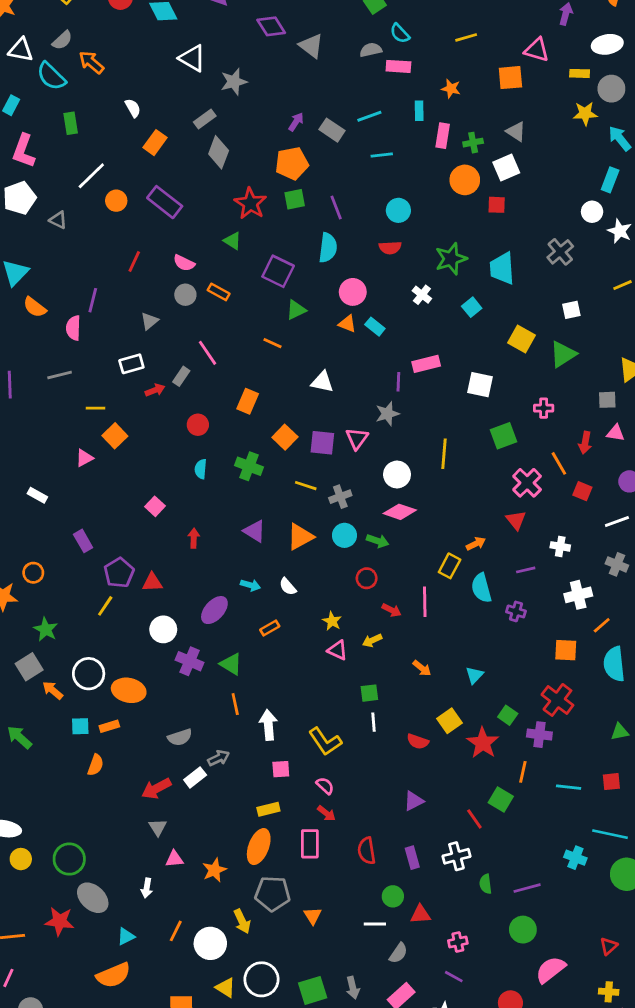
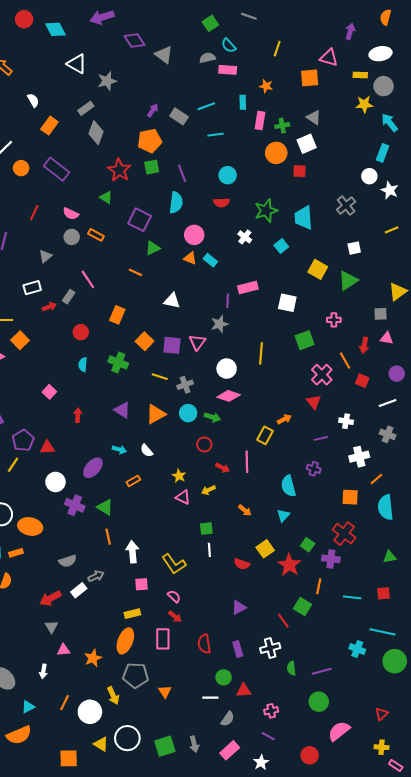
yellow line: (466, 37) -> (277, 49), turned -56
cyan semicircle: (481, 588) -> (288, 486), moved

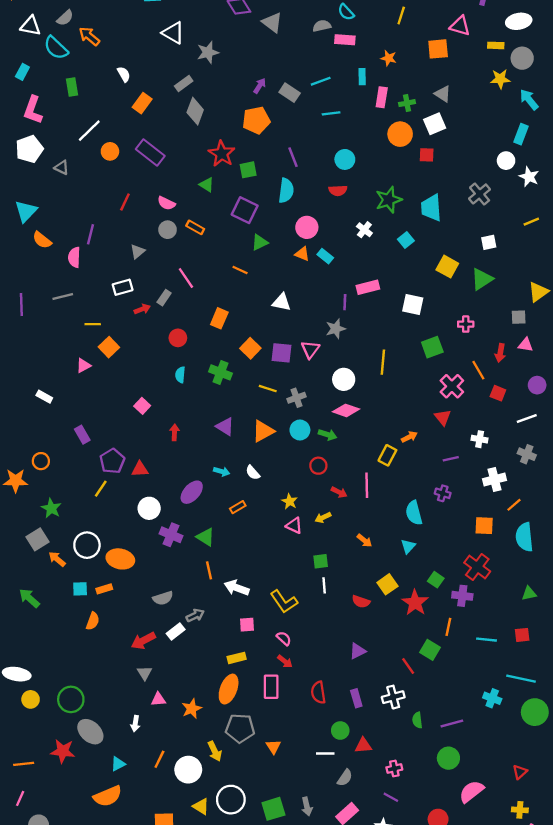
green square: (152, 167) -> (248, 170), moved
white arrow: (132, 552) -> (237, 588), turned -65

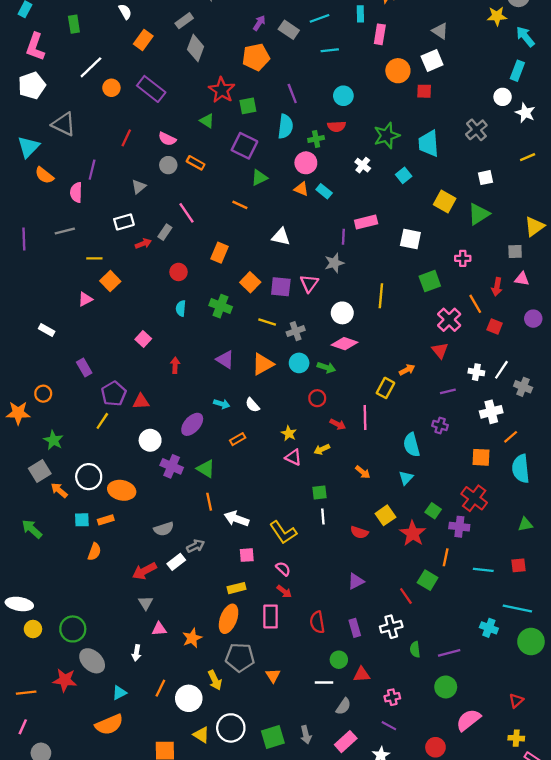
green cross: (407, 103) -> (316, 139), moved
gray triangle: (62, 168) -> (64, 124), moved, size x1.6
white line: (527, 418) -> (501, 370), moved, turned -36

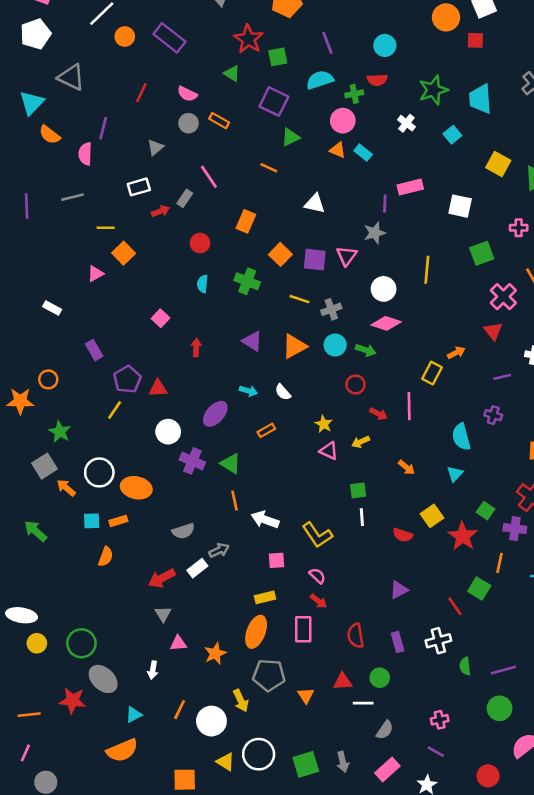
cyan semicircle: (285, 126) -> (320, 80), turned -115
red triangle: (362, 674) -> (343, 682), moved

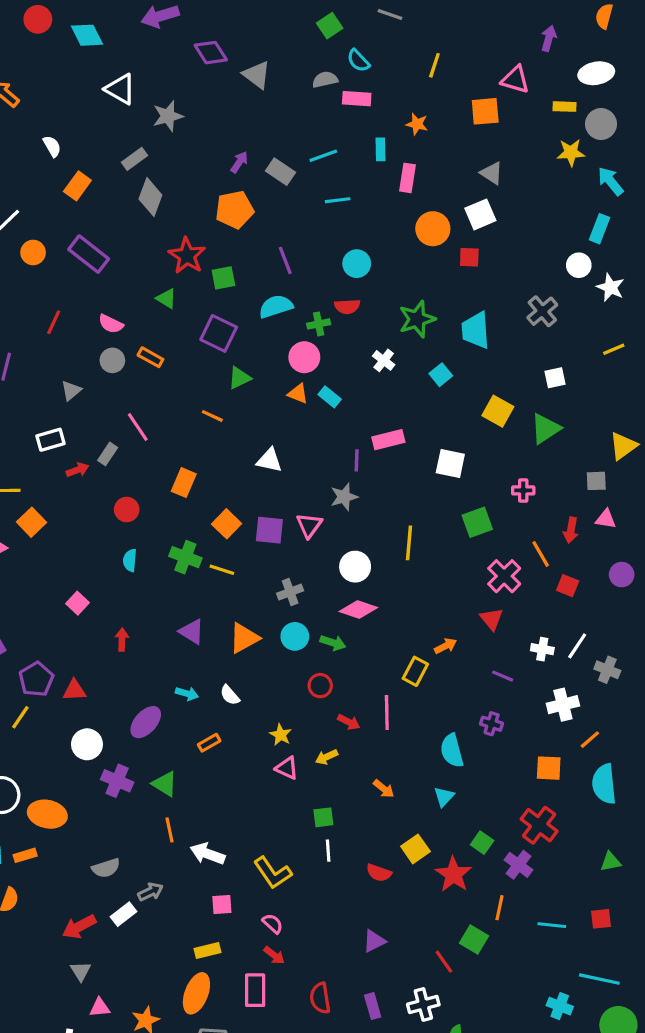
yellow line: (299, 299) -> (222, 570), moved
purple line: (502, 377) -> (503, 676), turned 36
purple cross: (515, 529) -> (518, 865), turned 30

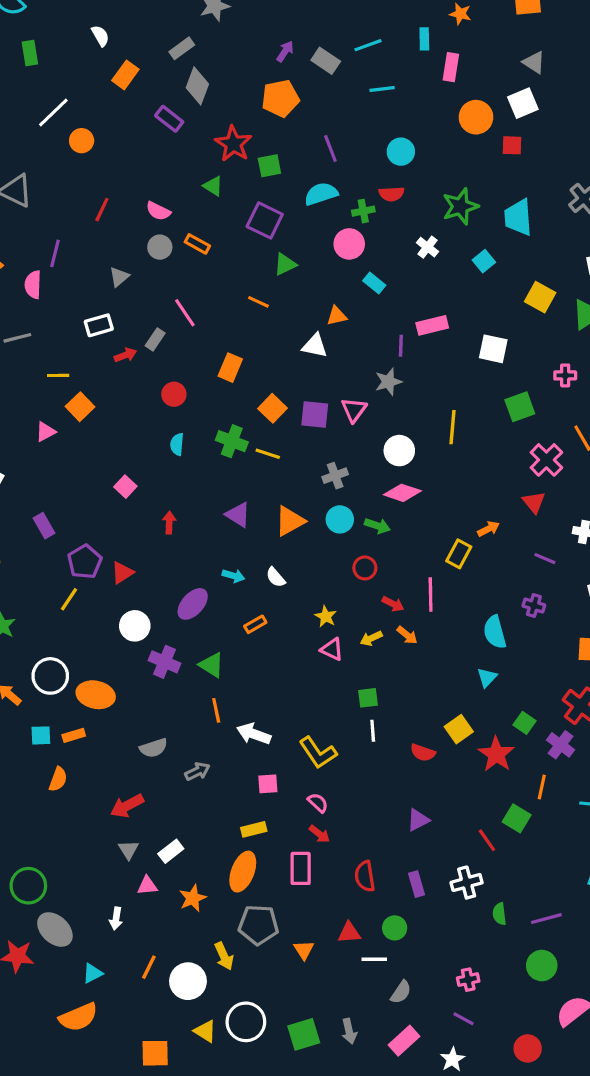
purple rectangle: (89, 254) -> (169, 119), moved, size x0.7
orange triangle: (298, 394) -> (337, 316), moved, turned -35
red triangle: (74, 690) -> (122, 573), turned -30
orange arrow: (384, 789) -> (407, 635), moved
white rectangle: (123, 914) -> (171, 851), moved

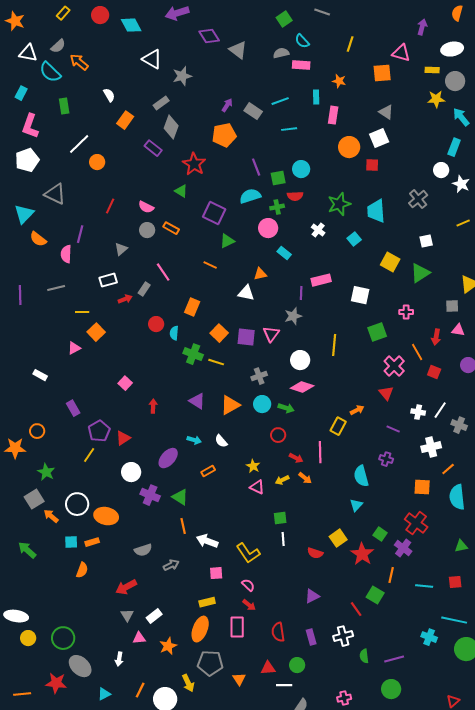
green square: (269, 166) -> (278, 178), moved
cyan semicircle: (177, 444) -> (174, 333), moved

